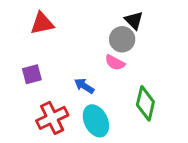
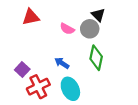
pink semicircle: (115, 63) -> (67, 29), moved
purple square: (32, 74) -> (22, 70), moved, turned -32
green diamond: (145, 103) -> (96, 58), moved

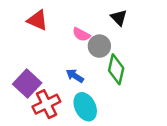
red triangle: (31, 17) -> (37, 20), turned 36
gray circle: (90, 29) -> (99, 46), moved
purple square: (22, 70) -> (27, 83), size x1.5

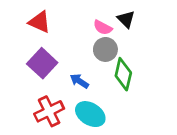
pink semicircle: (81, 34) -> (103, 27), moved
purple square: (27, 83) -> (42, 63), moved
cyan ellipse: (85, 107) -> (90, 114), turned -32

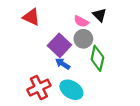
purple square: (42, 63) -> (59, 45), moved

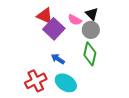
red triangle: (31, 17) -> (45, 16), moved
gray circle: (83, 39) -> (91, 30), moved
purple square: (59, 45) -> (54, 29), moved

